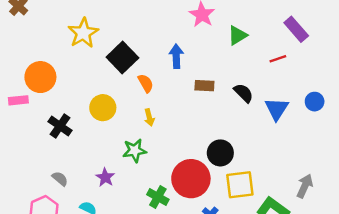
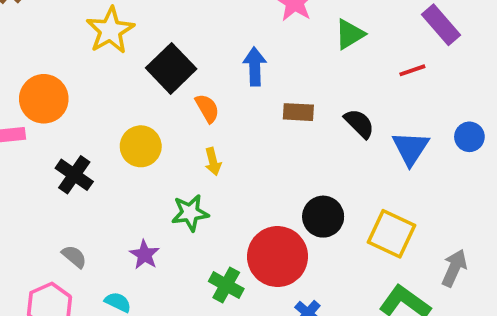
yellow square: (240, 185) -> (392, 234), moved, turned 32

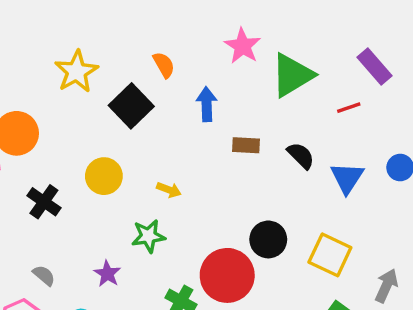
green triangle: (350, 34) -> (292, 75), size x1.6
orange semicircle: (207, 108) -> (164, 65), moved
yellow arrow: (213, 162) -> (169, 190), turned -55

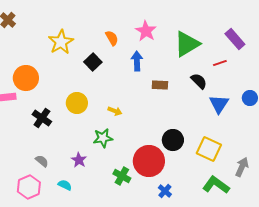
pink star: (243, 46) -> (146, 31), moved
black square: (131, 106) -> (93, 62), size x0.7
black semicircle: (301, 156) -> (199, 81), moved

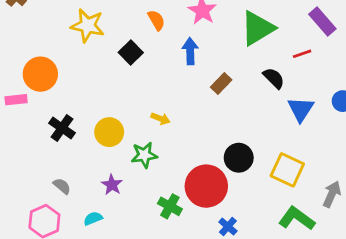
yellow star: (61, 42) -> (88, 26), turned -30
brown rectangle: (160, 85) -> (221, 84), turned -49
yellow circle: (77, 103) -> (109, 132), moved
cyan semicircle: (65, 185) -> (93, 218), turned -48

